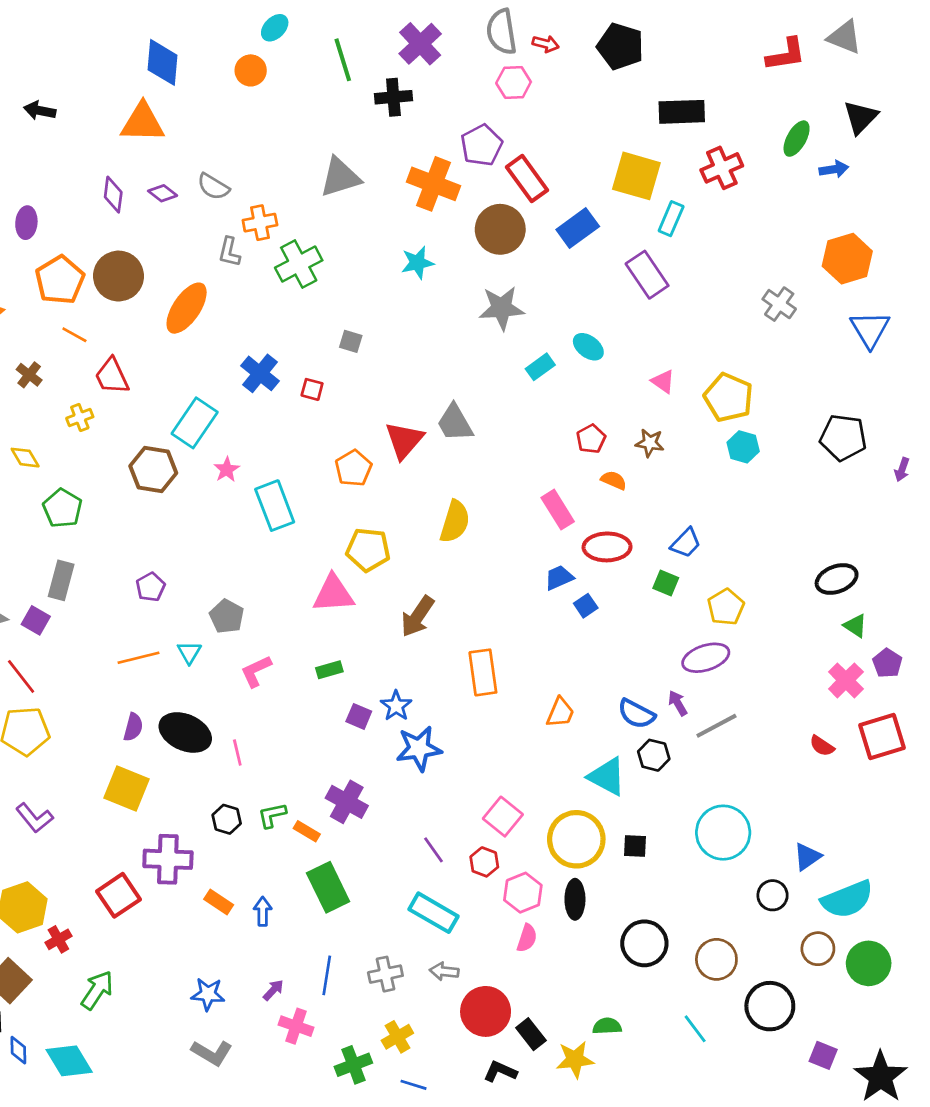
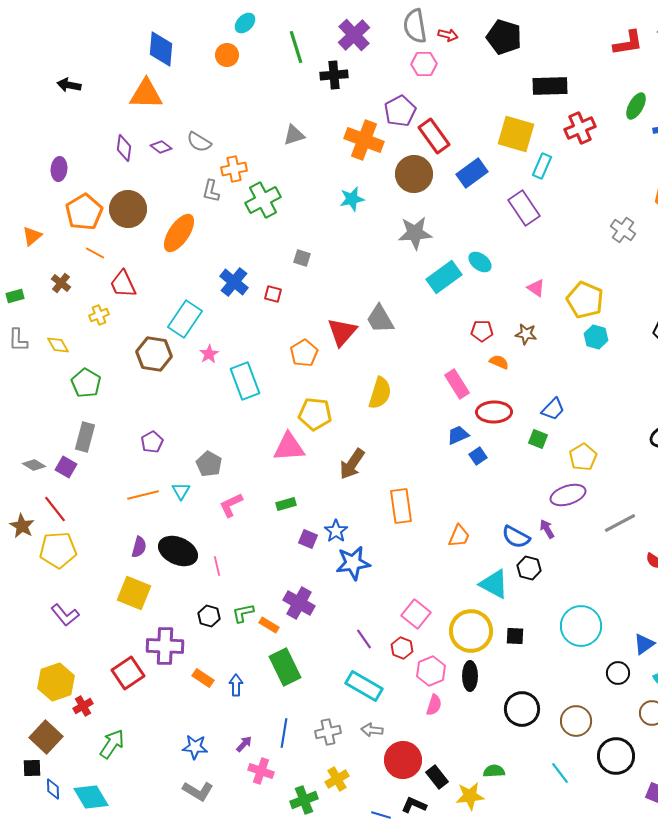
gray triangle: (340, 177) -> (294, 135), size x0.7
cyan rectangle: (540, 367) -> (444, 277), size x1.6
red pentagon: (591, 439) -> (482, 331), turned 30
gray line: (716, 726) -> (620, 523), moved
blue line: (413, 1085) -> (381, 815), moved

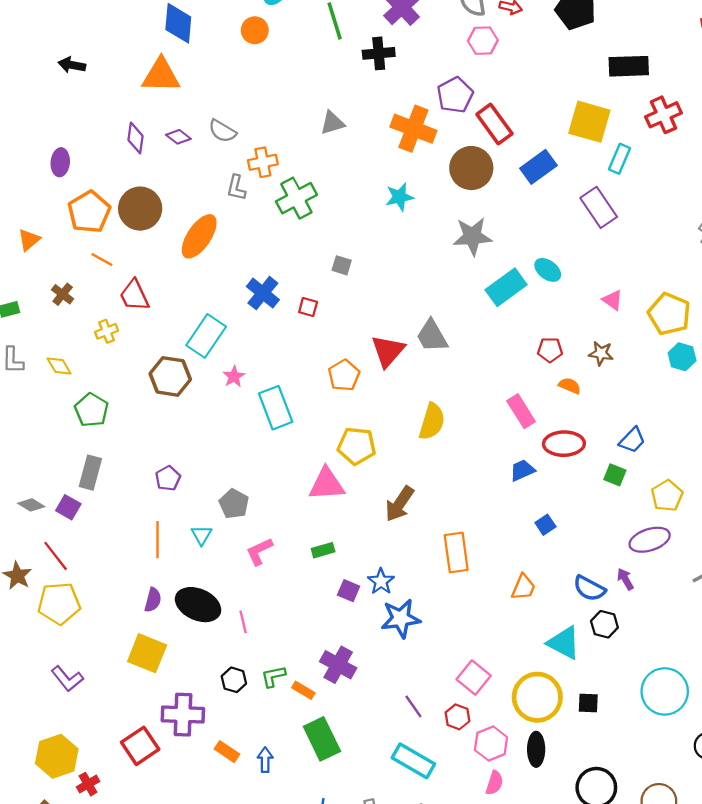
blue square: (478, 456) -> (545, 525), moved
orange line: (143, 495) -> (158, 540), turned -76

